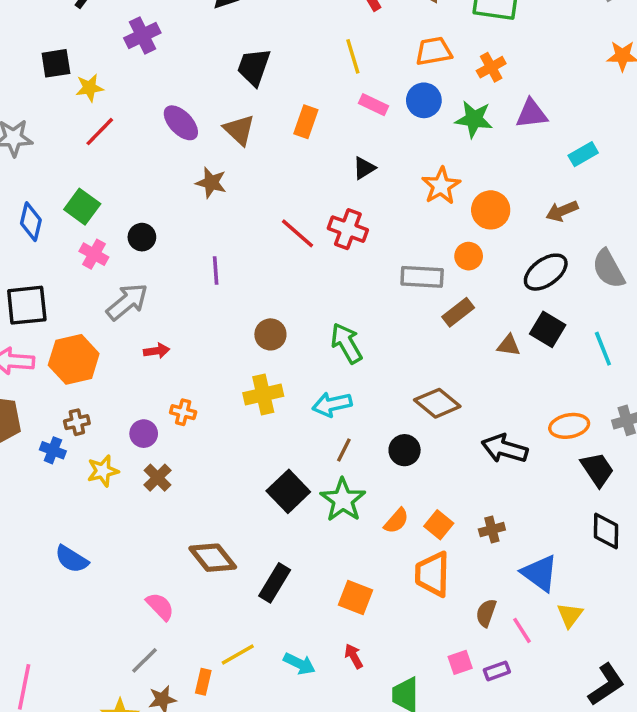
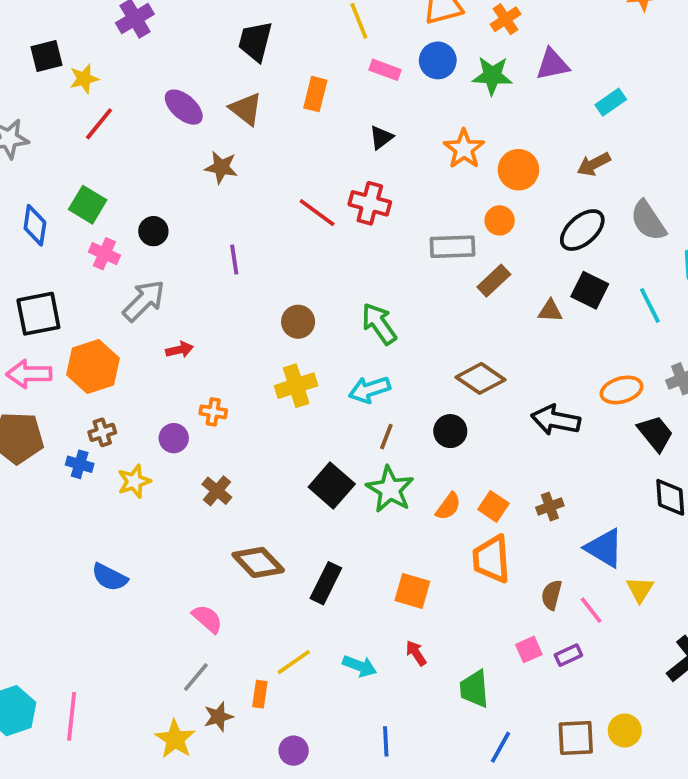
brown cross: (157, 478) -> (217, 491), moved

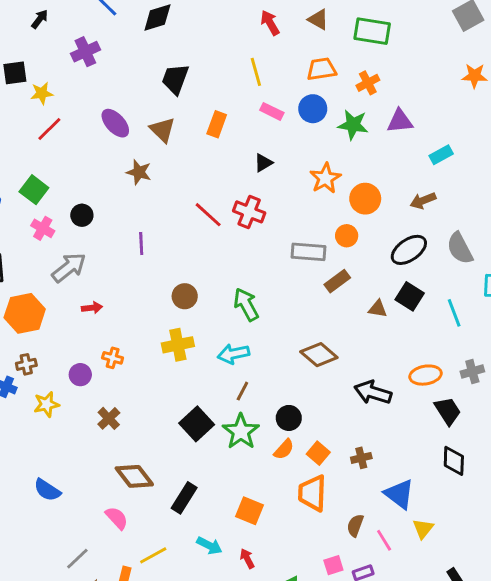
black circle: (450, 431) -> (289, 418), moved
blue semicircle: (110, 577) -> (47, 490), moved
pink semicircle: (207, 619) -> (117, 518), moved
cyan arrow: (360, 666) -> (209, 546), moved

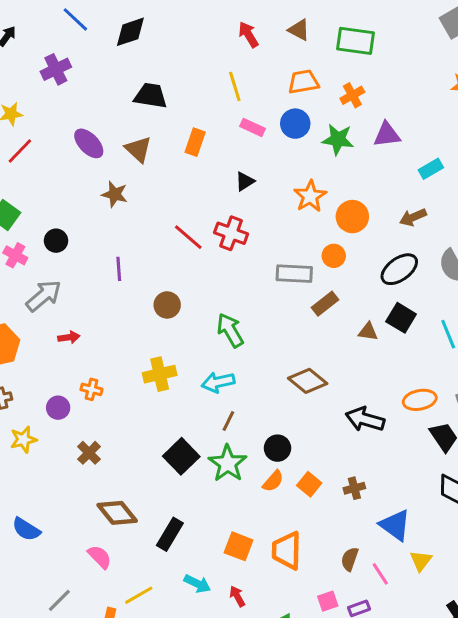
black trapezoid: (175, 79) -> (151, 96), turned 80
brown circle: (185, 296) -> (167, 305), moved
orange trapezoid: (312, 493) -> (287, 551), moved

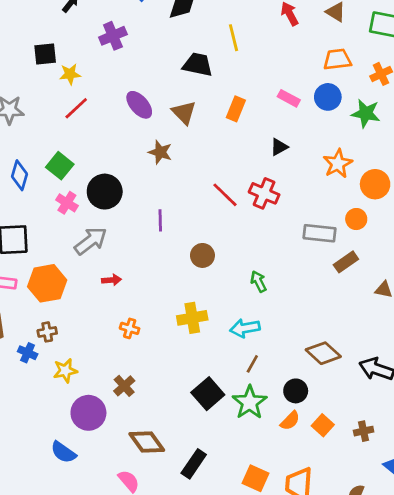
yellow line: (235, 86) -> (233, 38), moved
black circle: (56, 241) -> (105, 192), size x1.6
green arrow: (230, 330) -> (258, 281), size x0.7
brown diamond: (308, 381) -> (323, 353), moved
purple circle: (58, 408) -> (88, 413), moved, size x1.6

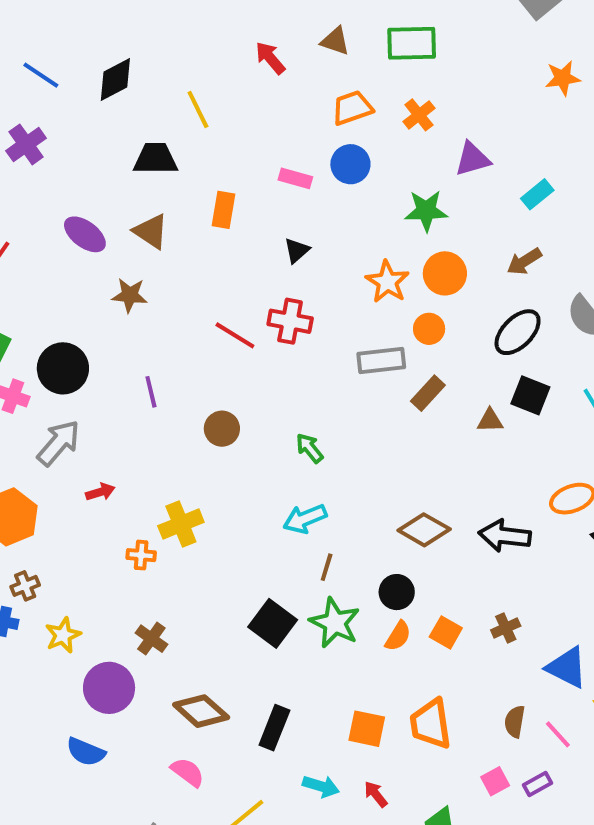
green star: (366, 113) -> (426, 211), moved
orange star: (338, 164) -> (387, 282), moved
yellow cross: (192, 318) -> (181, 524), moved

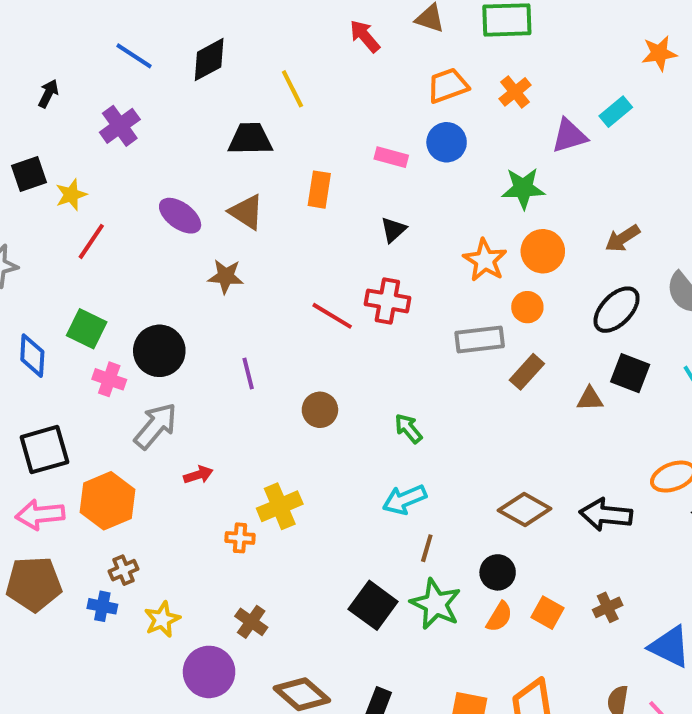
cyan rectangle: (537, 194) -> (616, 112), moved

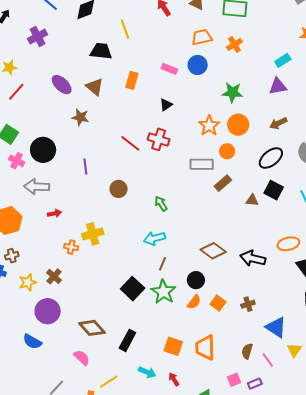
purple triangle: (569, 136) -> (278, 86), moved
gray arrow: (156, 426) -> (37, 187), turned -135
brown cross: (251, 622) -> (54, 276), moved

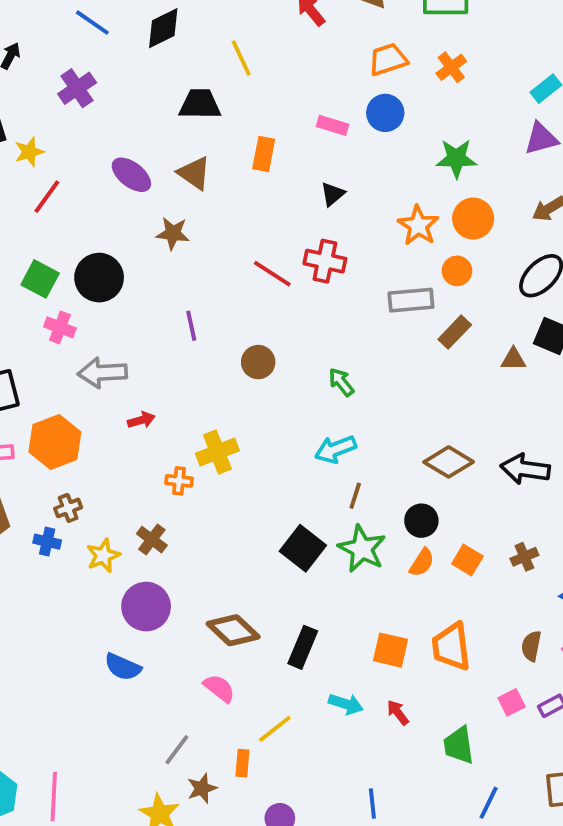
black circle: (43, 150) -> (99, 278), moved

